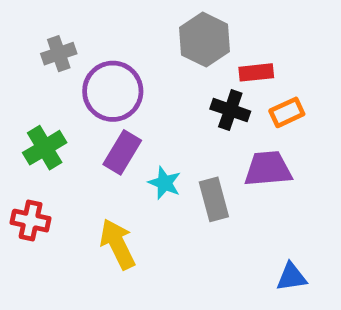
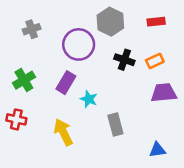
red rectangle: (256, 72) -> (156, 22), moved
purple circle: (113, 91) -> (79, 44), moved
purple trapezoid: (268, 169) -> (164, 93), moved
gray rectangle: (214, 199) -> (115, 125), moved

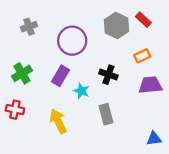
gray hexagon: (110, 22) -> (117, 25), moved
red rectangle: (156, 22) -> (143, 20), turned 49
black cross: (124, 60) -> (108, 75), moved
blue triangle: (157, 150) -> (154, 139), moved

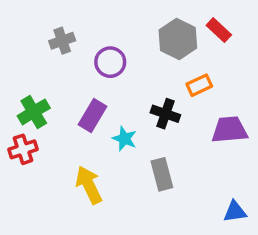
gray cross: (29, 27) -> (62, 41), moved
purple circle: (72, 41) -> (110, 62), size x0.7
orange rectangle: (142, 56) -> (199, 85), moved
red cross: (15, 110) -> (23, 149), moved, turned -30

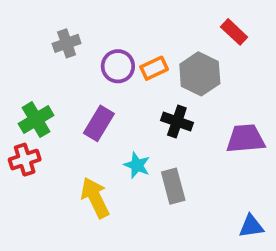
gray hexagon: (178, 39) -> (200, 74), moved
orange rectangle: (199, 85) -> (154, 68), moved
cyan star: (124, 139) -> (137, 165), moved

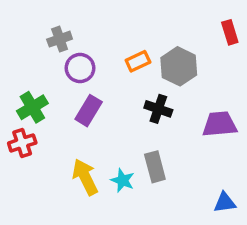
red rectangle: (234, 32) -> (230, 32), moved, turned 30
purple circle: (118, 66) -> (80, 68), moved
cyan star: (137, 165) -> (123, 180), moved

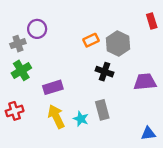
gray cross: (60, 39) -> (18, 44), moved
purple circle: (80, 68) -> (37, 29), moved
purple rectangle: (89, 111) -> (53, 87), moved, turned 42
red cross: (22, 143) -> (15, 111), moved

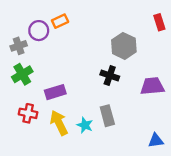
orange rectangle: (91, 40) -> (60, 21), moved
red cross: (15, 111) -> (28, 113), moved, turned 30

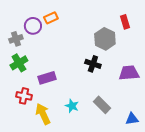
red rectangle: (159, 22) -> (125, 22), moved
gray rectangle: (107, 116) -> (102, 105), moved, turned -30
yellow arrow: (59, 123) -> (43, 114), moved

